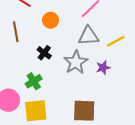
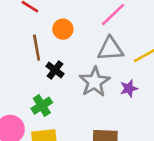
brown line: (16, 32) -> (37, 48), moved

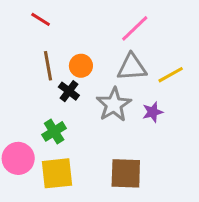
orange circle: (63, 29) -> (81, 66), moved

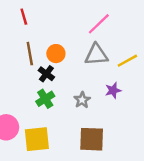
red line: (41, 19) -> (24, 17), turned 42
gray star: (114, 105) -> (82, 100), moved, size x0.6
green cross: (54, 131) -> (45, 99), moved

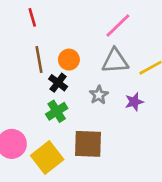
gray star: (82, 100) -> (99, 95), moved
yellow square: (37, 139) -> (47, 158), turned -32
brown square: (92, 139) -> (88, 144), moved

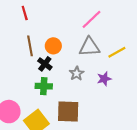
green cross: (57, 111) -> (44, 86), turned 35

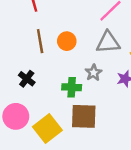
black cross: (45, 64) -> (27, 79), moved
green cross: (44, 86) -> (72, 87), moved

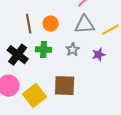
black cross: (27, 79) -> (18, 55), size x1.5
green cross: (72, 87) -> (44, 50), moved

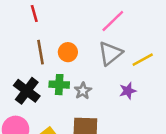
gray triangle: (85, 25) -> (110, 53), turned -35
gray star: (73, 50) -> (83, 91), moved

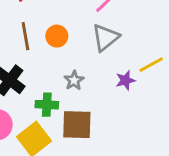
yellow line: (143, 60) -> (151, 65), moved
green cross: (59, 85) -> (47, 105), moved

